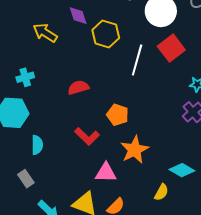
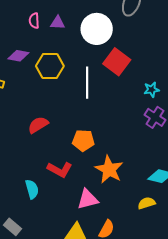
purple diamond: (78, 16) -> (18, 56), turned -45
cyan semicircle: (37, 145) -> (32, 189), moved
yellow semicircle: (161, 192) -> (147, 203), turned -120

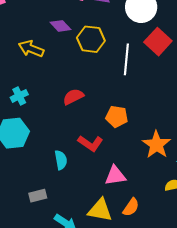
purple diamond: (18, 56) -> (61, 26), turned 30
orange star: (109, 169) -> (156, 145), moved
gray rectangle: (12, 227) -> (38, 196), turned -60

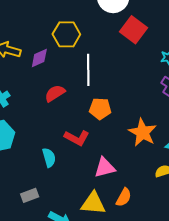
purple diamond: (61, 26) -> (39, 58), moved, turned -65
white line: (126, 59) -> (88, 70), moved

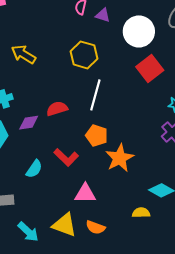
purple diamond: (39, 58) -> (29, 123), moved
orange star: (143, 132) -> (120, 158), moved
cyan semicircle: (49, 158) -> (34, 169), turned 36
orange semicircle: (124, 197) -> (95, 227), turned 66

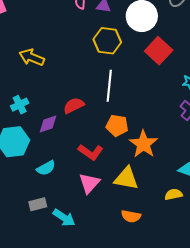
yellow hexagon: (84, 55) -> (107, 41), moved
cyan semicircle: (34, 169) -> (46, 168), moved, turned 36
pink triangle: (85, 194) -> (89, 183), moved, turned -40
yellow triangle: (65, 225) -> (126, 178), moved
cyan arrow: (28, 232) -> (64, 218), moved

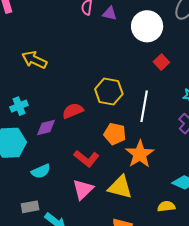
yellow hexagon: (107, 41) -> (109, 91), moved
red square: (159, 51) -> (161, 62), size x0.6
white line: (109, 86) -> (144, 106), moved

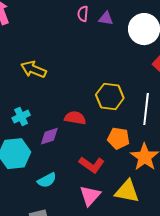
red semicircle: (73, 111) -> (75, 118), turned 35

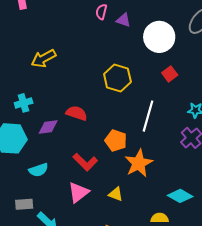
yellow arrow: (34, 69) -> (44, 58), turned -60
yellow hexagon: (110, 96) -> (117, 78), moved
yellow triangle: (127, 191) -> (116, 194), size x0.6

